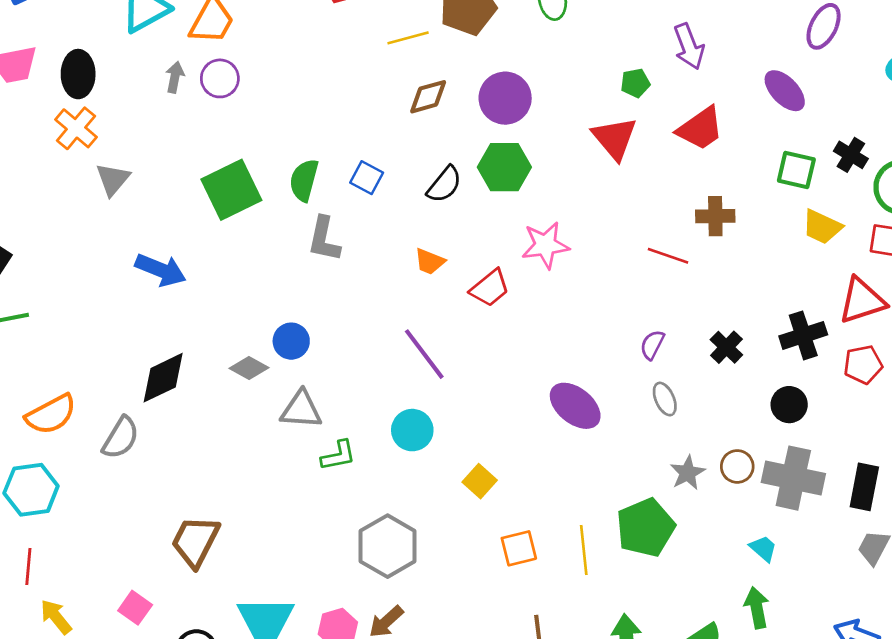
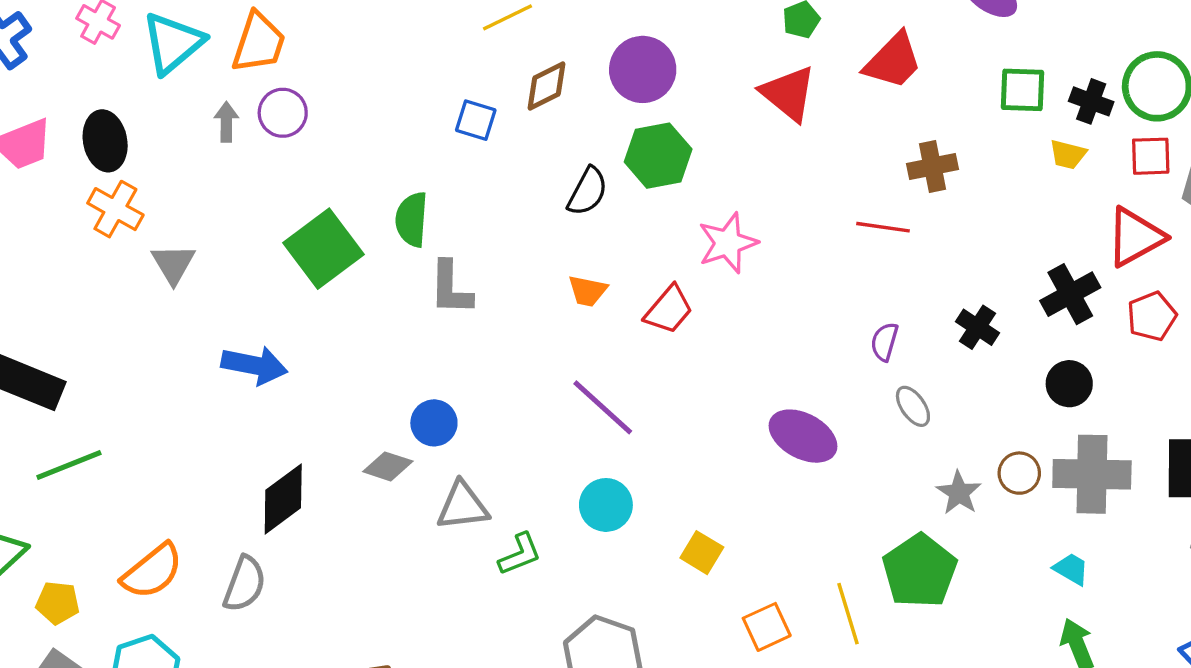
black cross: (851, 155) -> (1091, 101), moved
blue square: (367, 178) -> (476, 120), moved
yellow trapezoid: (822, 227) -> (1068, 154), size x0.7

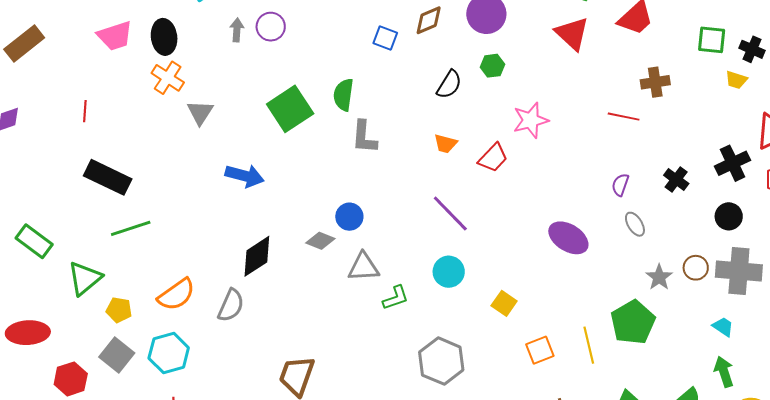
green hexagon: (658, 156) -> (492, 66), size x0.6

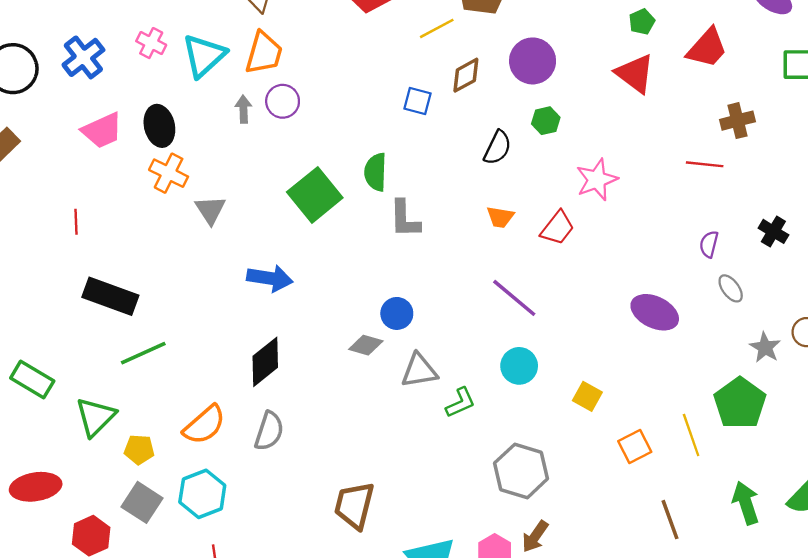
black diamond: (257, 256) -> (265, 362), moved

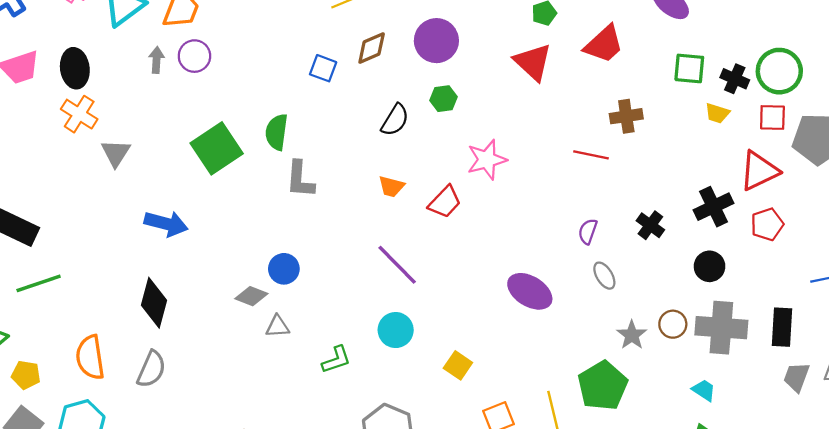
black diamond: (265, 362) -> (154, 303), turned -42
gray triangle: (419, 371) -> (278, 326), moved, size x0.7
orange semicircle: (204, 425) -> (90, 357), turned 117

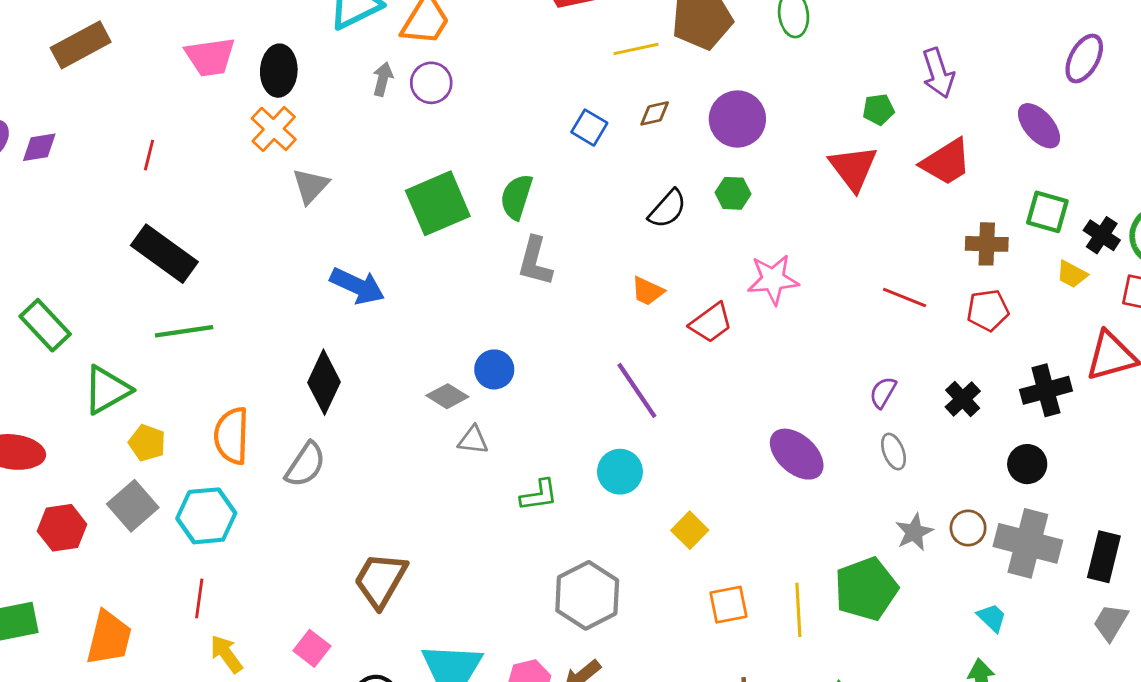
brown diamond: (372, 48) -> (655, 113), size x0.7
brown cross: (626, 116) -> (987, 244), moved
red pentagon: (767, 224) -> (988, 310), moved

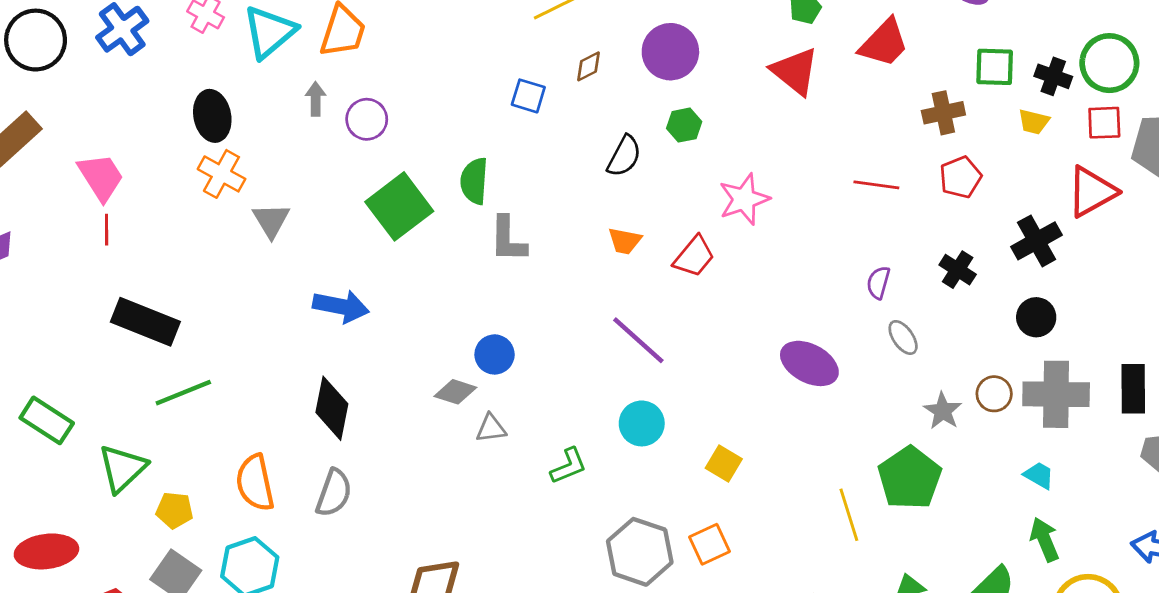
pink trapezoid: (210, 57) -> (101, 177), moved, turned -100
purple circle: (431, 83) -> (367, 119), moved
orange square: (729, 605) -> (710, 544), moved

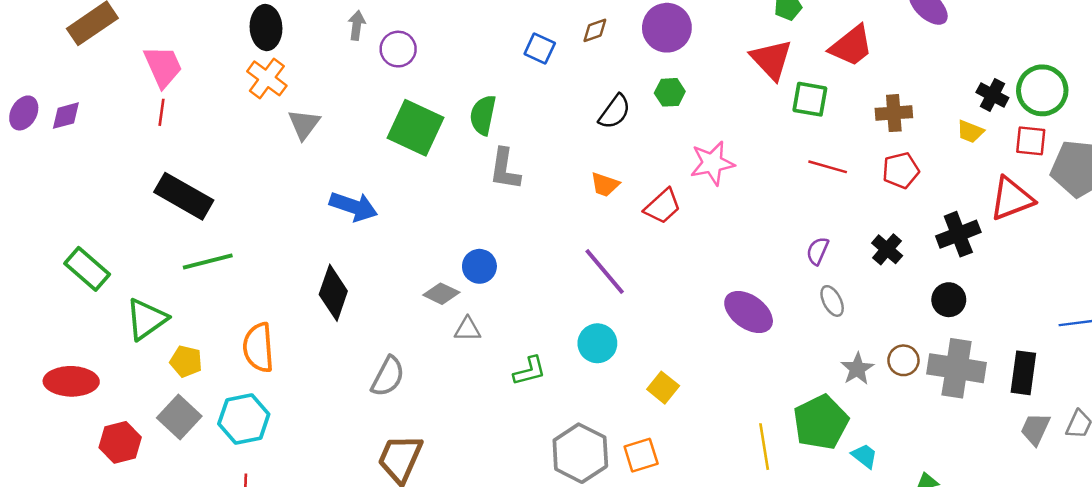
green square: (995, 67) -> (810, 99), moved
green square: (399, 206) -> (416, 128), turned -36
cyan trapezoid: (1039, 475) -> (864, 456), moved
gray semicircle: (334, 493) -> (388, 376), moved

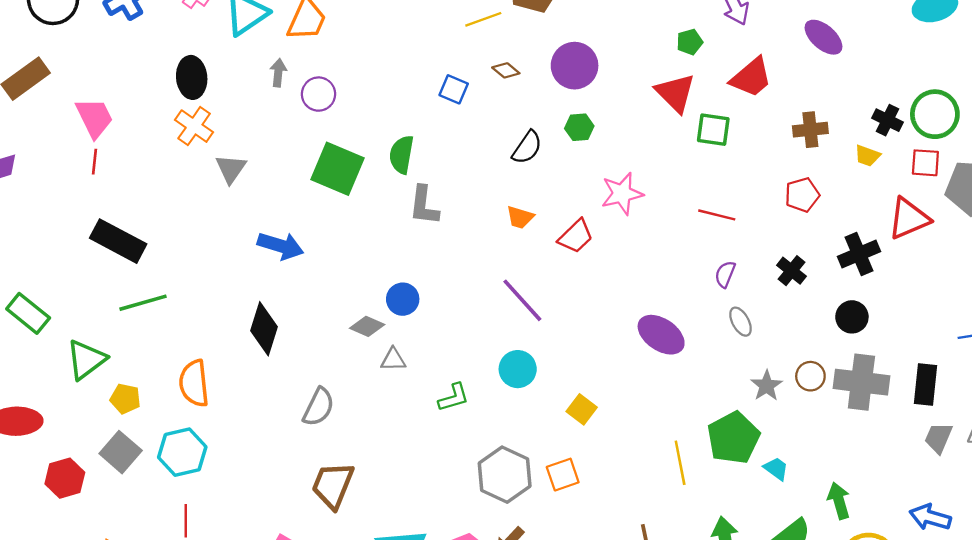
brown diamond: (595, 30) -> (506, 70), turned 60
brown cross: (894, 113) -> (810, 130), moved
red line: (828, 167) -> (717, 215), moved

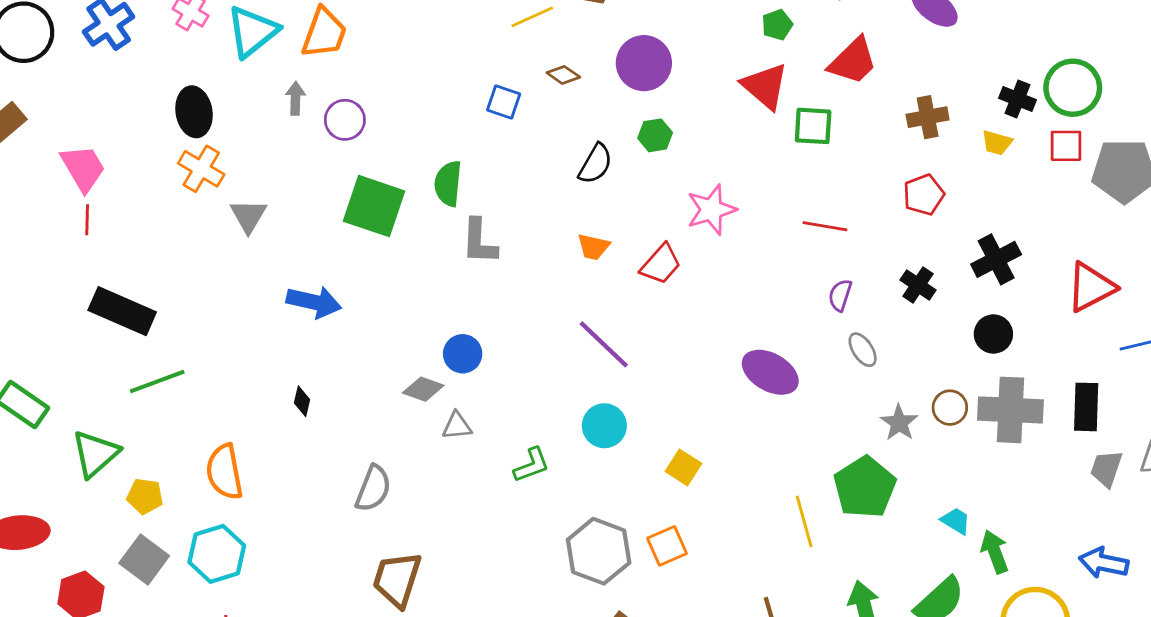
red triangle: (909, 219) -> (1091, 287), moved
black diamond: (264, 329) -> (302, 401), size x0.5
cyan trapezoid: (776, 469) -> (956, 521), moved

